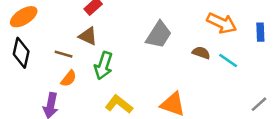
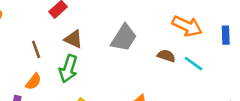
brown triangle: (88, 36) -> (73, 39), moved
brown line: (64, 54) -> (36, 49), moved, turned 54

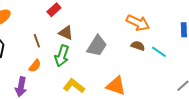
orange arrow: (187, 26) -> (138, 23), moved
gray trapezoid: (124, 38) -> (97, 46), moved

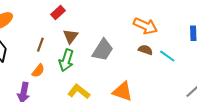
brown triangle: (66, 33) -> (70, 36), turned 42
brown line: (37, 41) -> (40, 45), turned 40

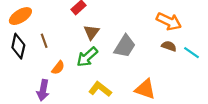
brown line: (40, 45) -> (44, 41), moved, turned -40
green arrow: (66, 60) -> (87, 57), turned 30

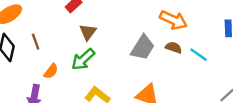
gray trapezoid: (125, 46) -> (143, 47), moved

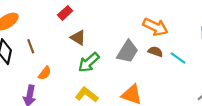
brown triangle: (88, 32) -> (78, 38), turned -35
green arrow: (83, 59) -> (89, 62), moved

